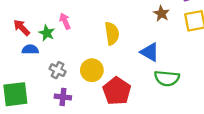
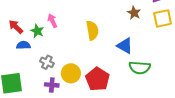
yellow circle: (92, 70) -> (71, 73), moved

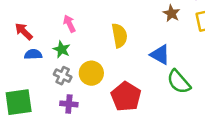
green star: (37, 31) -> (62, 49), moved
green semicircle: (140, 68) -> (179, 82), turned 45
yellow circle: (71, 73) -> (91, 73), moved

